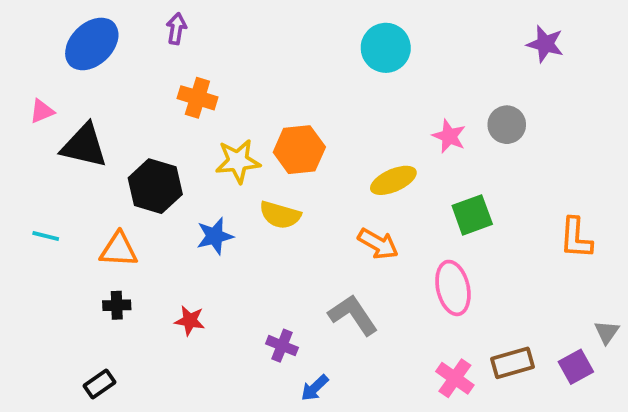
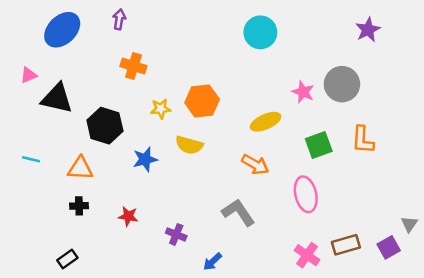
purple star: (545, 44) -> (368, 30), turned 30
gray circle: (507, 125) -> (342, 84), size x1.4
yellow star: (238, 161) -> (161, 109), size x0.7
orange L-shape: (576, 238) -> (363, 140), moved
purple cross: (282, 346) -> (176, 234), moved

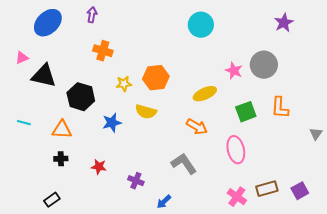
gray triangle: (409, 224) -> (316, 134), moved

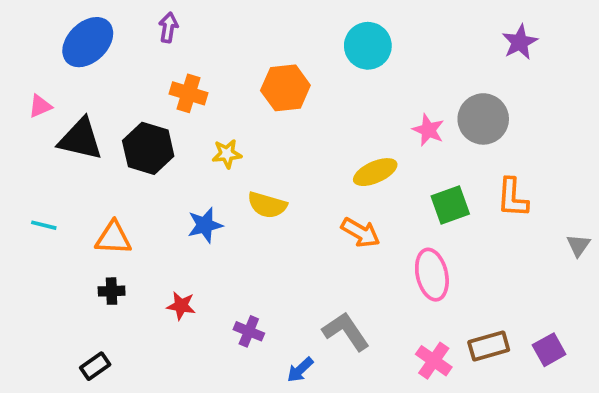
orange hexagon: (156, 78) -> (285, 88), moved
black hexagon: (81, 97) -> (148, 148), moved
gray L-shape: (184, 164) -> (346, 331), moved

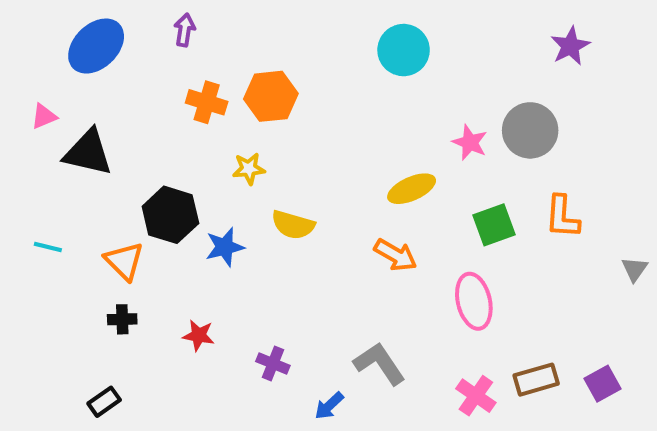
orange hexagon: (285, 88) -> (271, 96), moved
black hexagon: (148, 148) -> (170, 215), moved
orange triangle: (113, 238) -> (124, 261), turned 42

